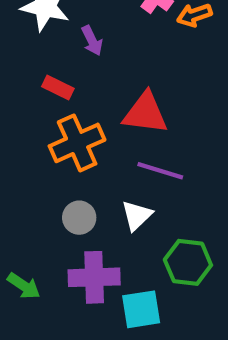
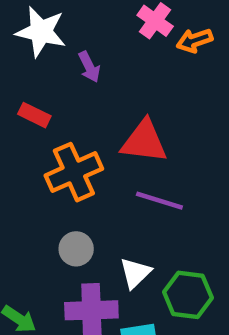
red rectangle: (58, 88) -> (34, 115), moved
white triangle: (137, 215) -> (135, 273), moved

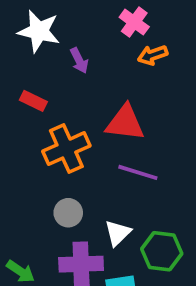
orange arrow: (195, 40) -> (153, 55), moved

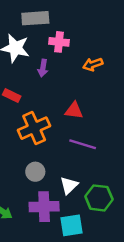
pink cross: (134, 22) -> (59, 42), moved, turned -30
purple arrow: (79, 61) -> (43, 68), turned 35
red triangle: (125, 123) -> (74, 111), size x0.7

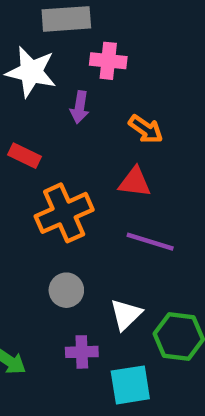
orange arrow: (93, 64) -> (146, 129), moved, turned -126
purple cross: (44, 207) -> (82, 352), size x0.6

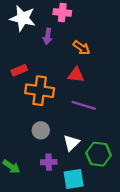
red rectangle: (24, 156) -> (19, 70), moved, turned -49
orange cross: (64, 213) -> (40, 91), turned 32

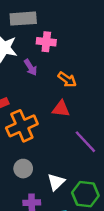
purple arrow: (48, 36) -> (30, 67), turned -42
orange cross: (40, 91) -> (22, 126), turned -32
purple line: (84, 105) -> (85, 142), moved, turned 30

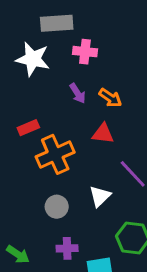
purple arrow: (30, 67) -> (78, 93), moved
white triangle: (56, 182) -> (100, 196), moved

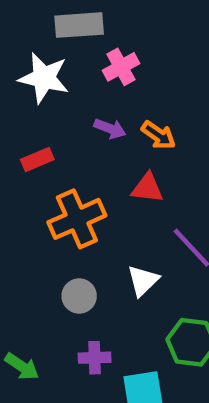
pink cross: (85, 52) -> (121, 67), turned -35
purple arrow: (78, 93) -> (110, 129), turned -36
red rectangle: (28, 128) -> (37, 159), moved

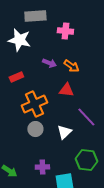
pink cross: (121, 67) -> (65, 31), moved, turned 35
gray circle: (79, 296) -> (35, 129), moved

